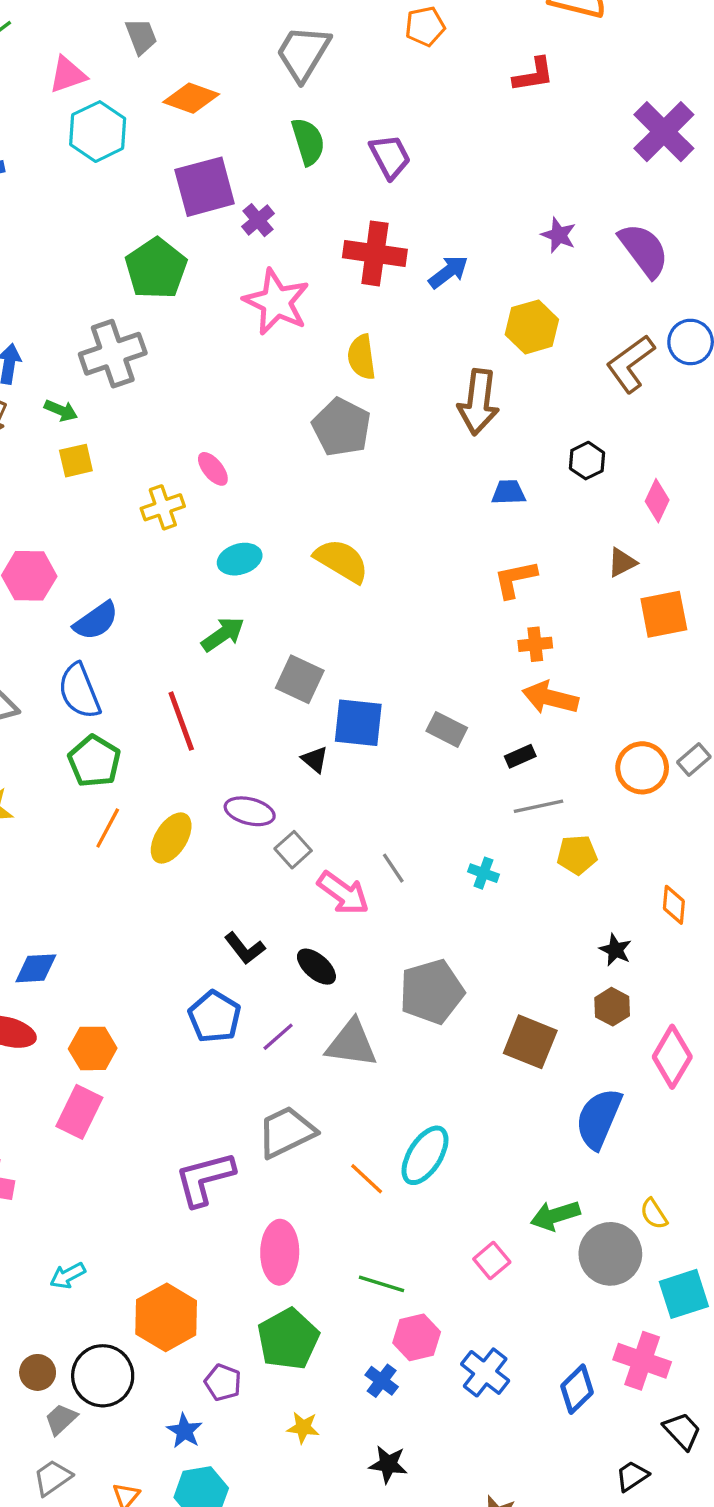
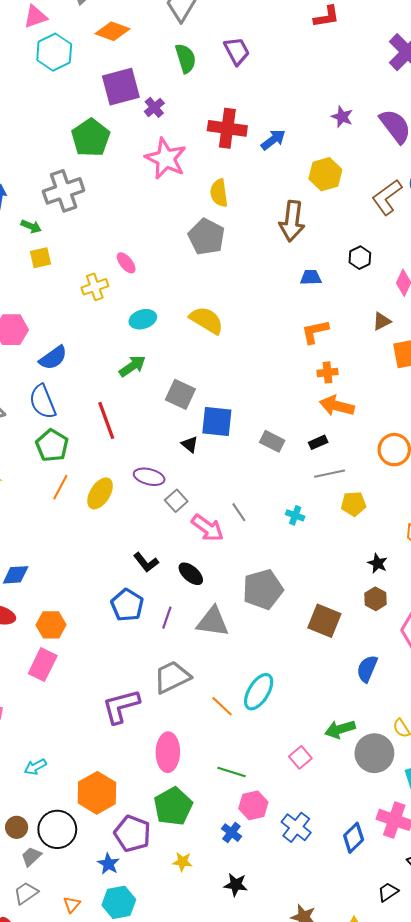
purple trapezoid: (390, 157) -> (237, 51), moved
gray rectangle: (447, 729) -> (272, 441), moved
purple line: (278, 1037) -> (167, 618), turned -30
blue semicircle: (599, 1119) -> (367, 669), size x0.7
purple pentagon: (223, 1382) -> (132, 834), size x1.6

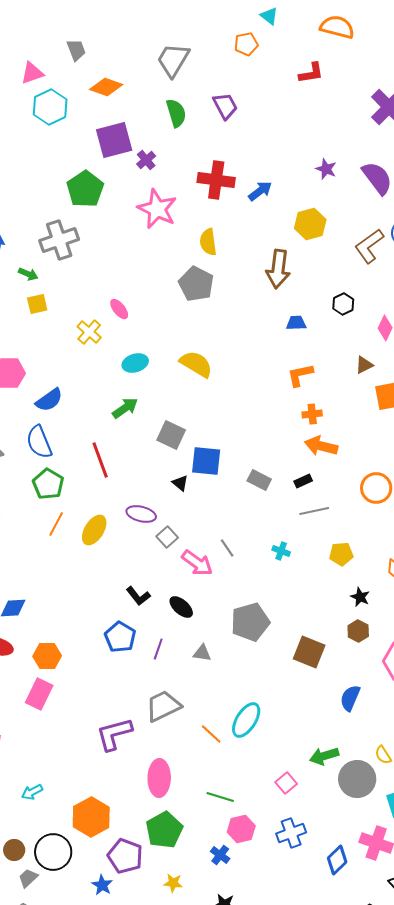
yellow cross: (95, 287) -> (89, 332), turned -30
yellow pentagon: (354, 504) -> (341, 554), moved
gray triangle: (213, 622) -> (202, 653), size x0.6
blue cross: (296, 827) -> (291, 833), moved, turned 32

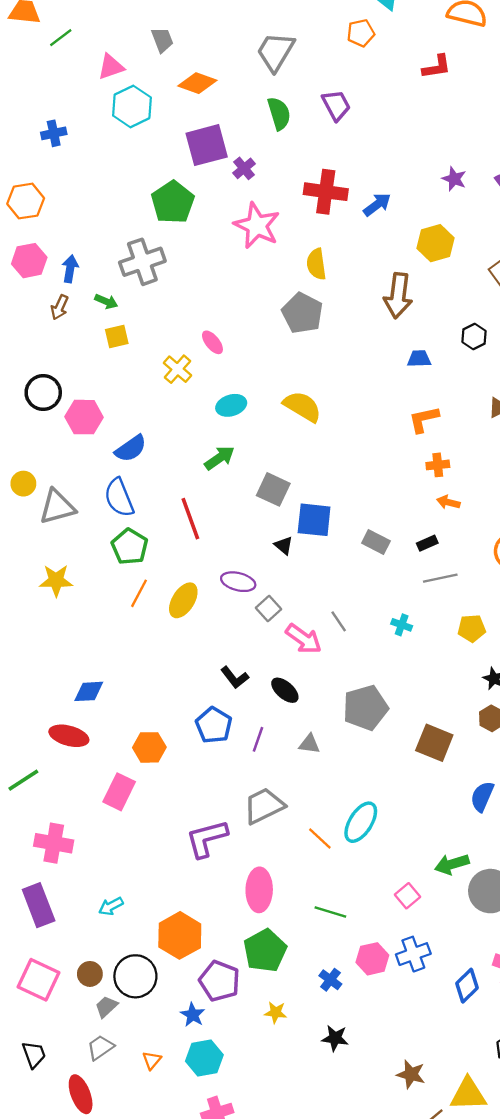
orange arrow: (321, 446) -> (448, 502), size x0.6
orange hexagon: (47, 656) -> (149, 747), moved
pink hexagon: (241, 829) -> (372, 959), moved

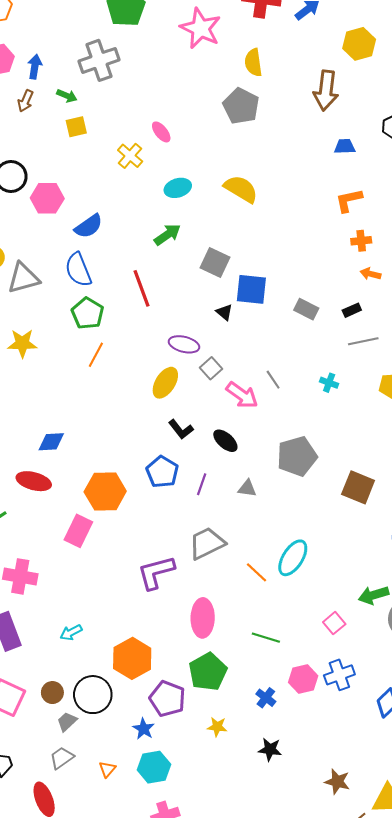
yellow ellipse: (183, 600) -> (165, 383), moved
orange hexagon: (149, 747) -> (105, 492), size x1.4

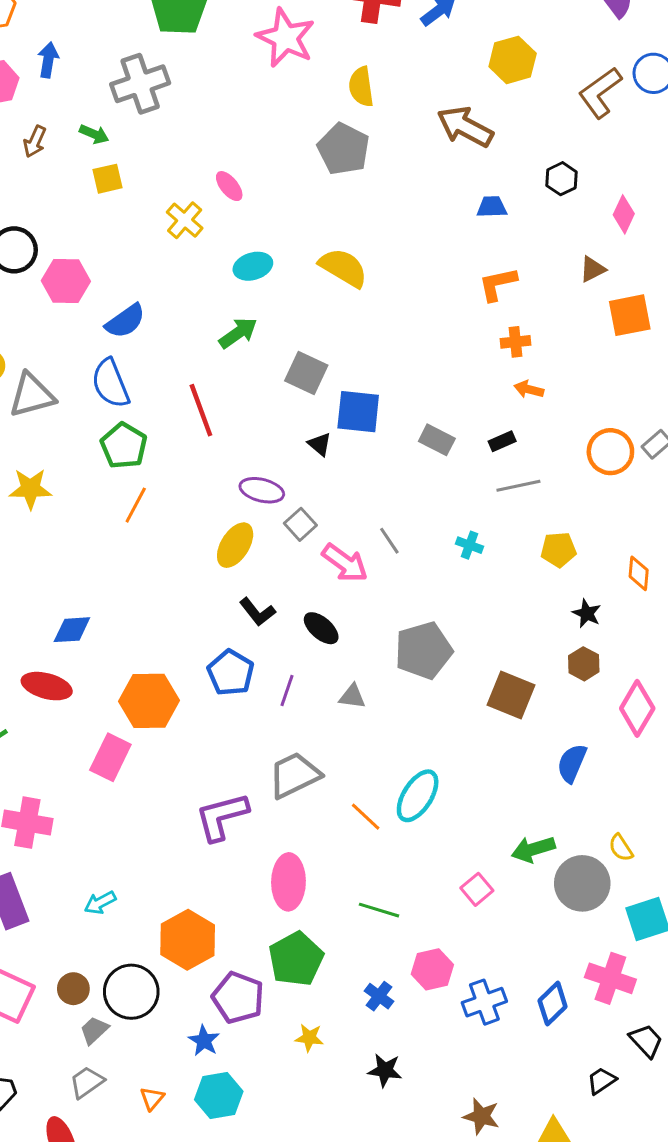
blue arrow: (35, 67) -> (48, 60), moved
brown arrow: (326, 90) -> (465, 127), turned 111
blue cross: (339, 675) -> (484, 1002), moved

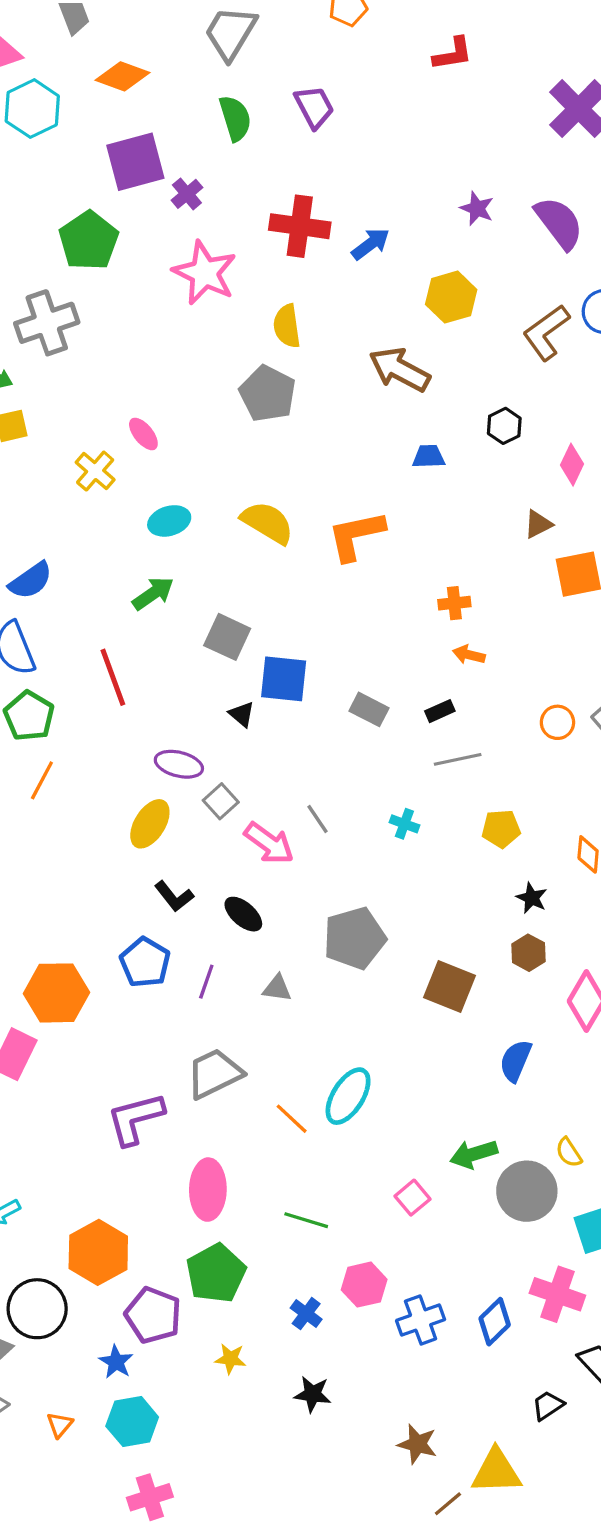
orange L-shape: (498, 284) -> (356, 535), moved, size x1.4
orange circle: (610, 452) -> (557, 722), size x0.7

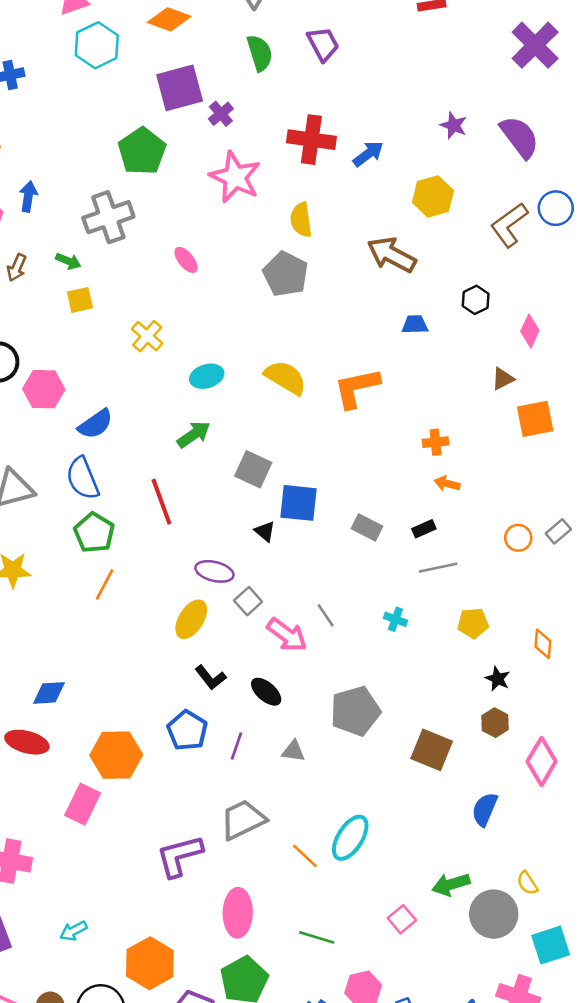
pink ellipse: (143, 434) -> (186, 260), moved

